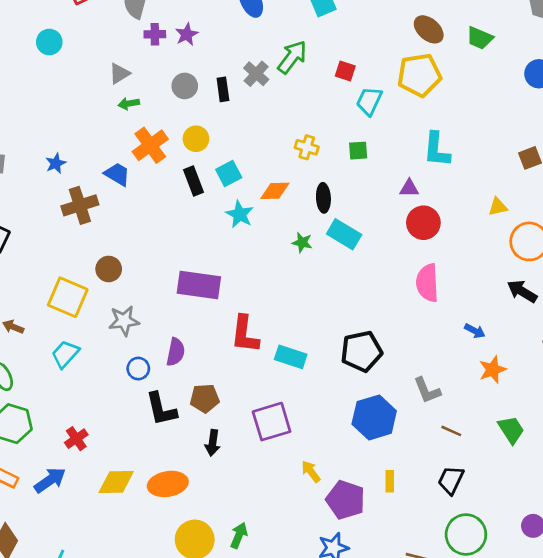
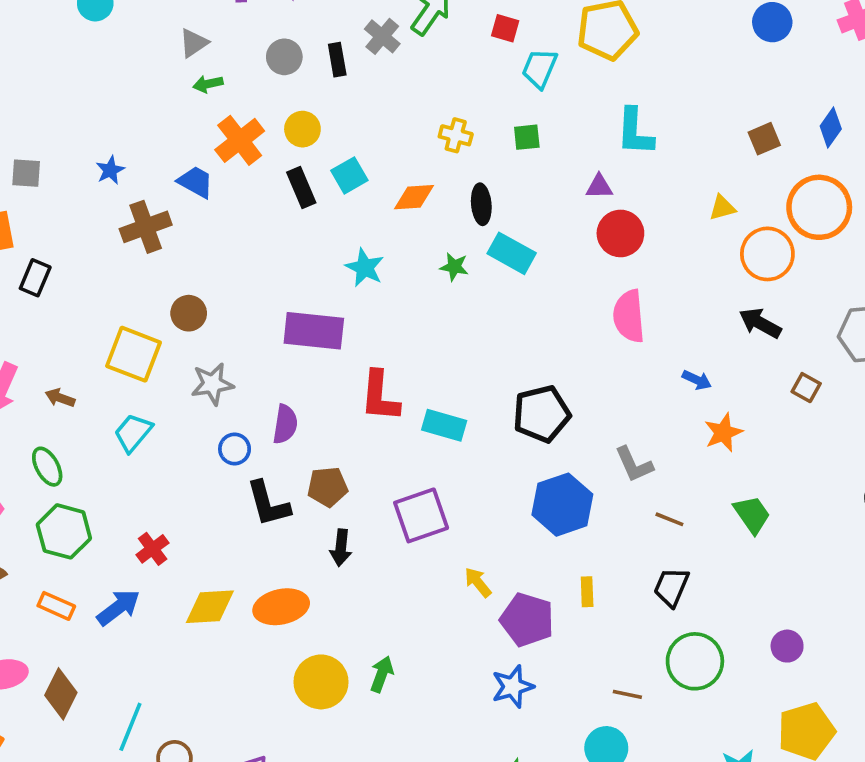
cyan star: (240, 214) -> (365, 268), moved

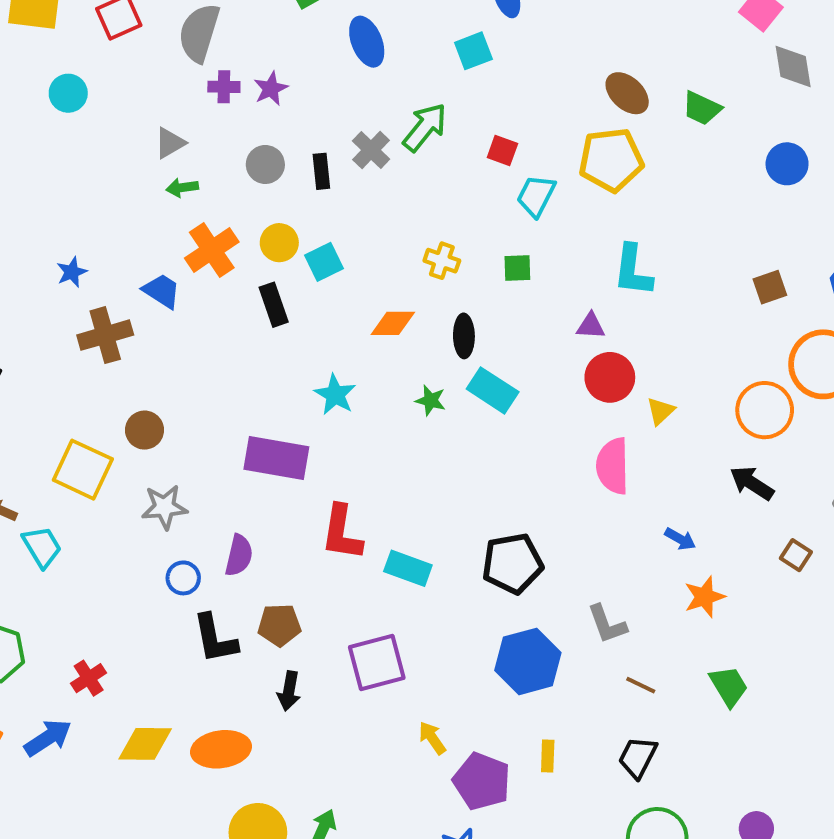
cyan square: (349, 175) -> (324, 262), moved
yellow triangle: (722, 208) -> (661, 411), moved, turned -32
cyan trapezoid: (133, 433) -> (42, 547), moved, turned 105

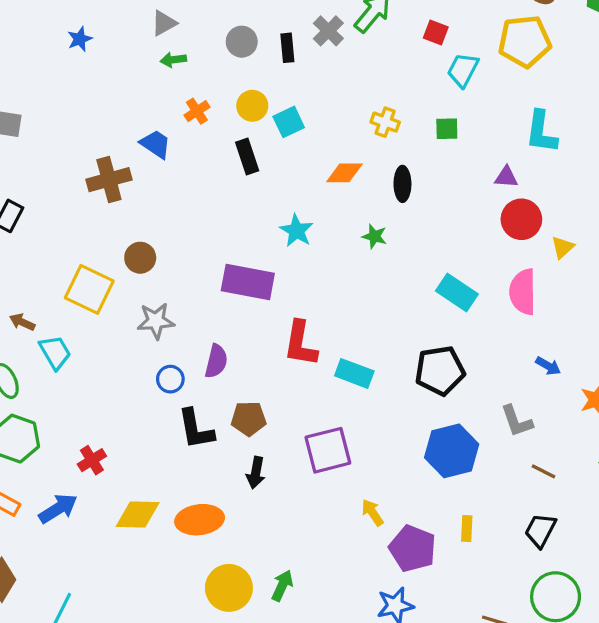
orange cross: (212, 250) -> (197, 111), size x0.6
blue star: (72, 272) -> (80, 39), moved
cyan rectangle: (493, 390) -> (457, 293), moved
blue arrow: (680, 539) -> (548, 366), moved

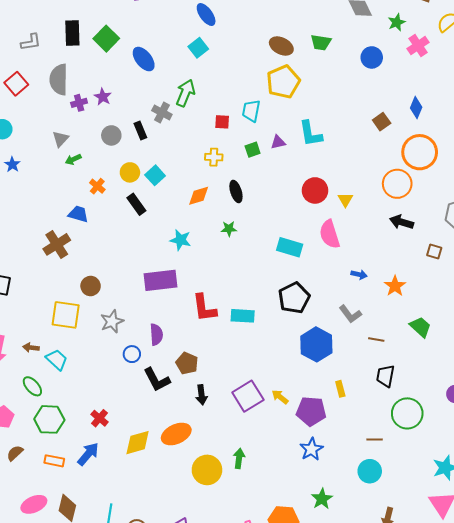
red square: (436, 33) -> (222, 122), moved
purple triangle: (506, 177) -> (278, 142), moved
brown pentagon: (249, 419) -> (187, 363), turned -30
purple square: (328, 450) -> (248, 396), moved

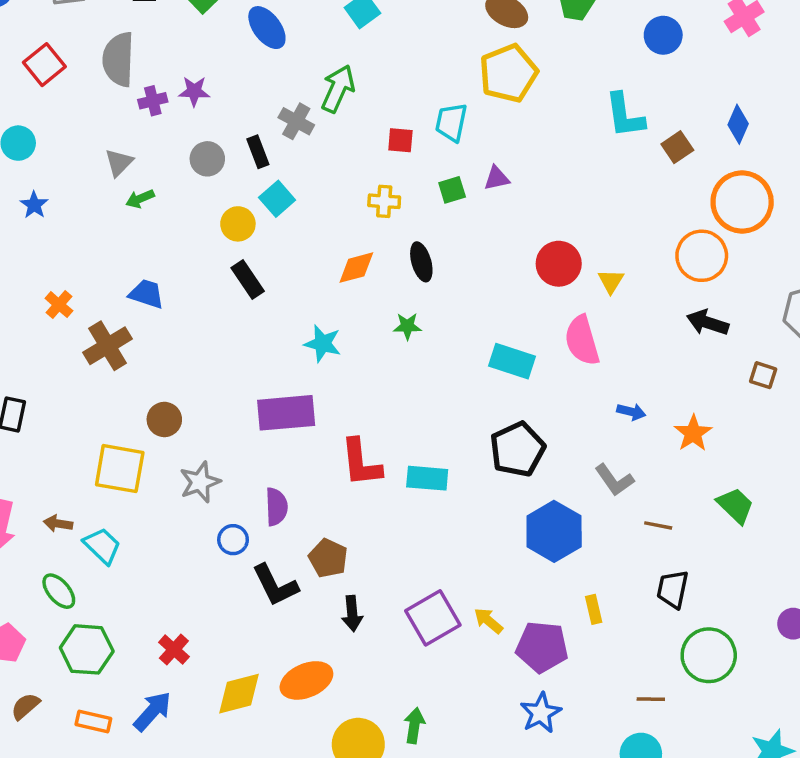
purple star: (103, 97) -> (194, 91), turned -30
cyan L-shape: (311, 134) -> (625, 115), moved
cyan square: (155, 175) -> (277, 199), moved
orange cross: (97, 186) -> (59, 305), moved

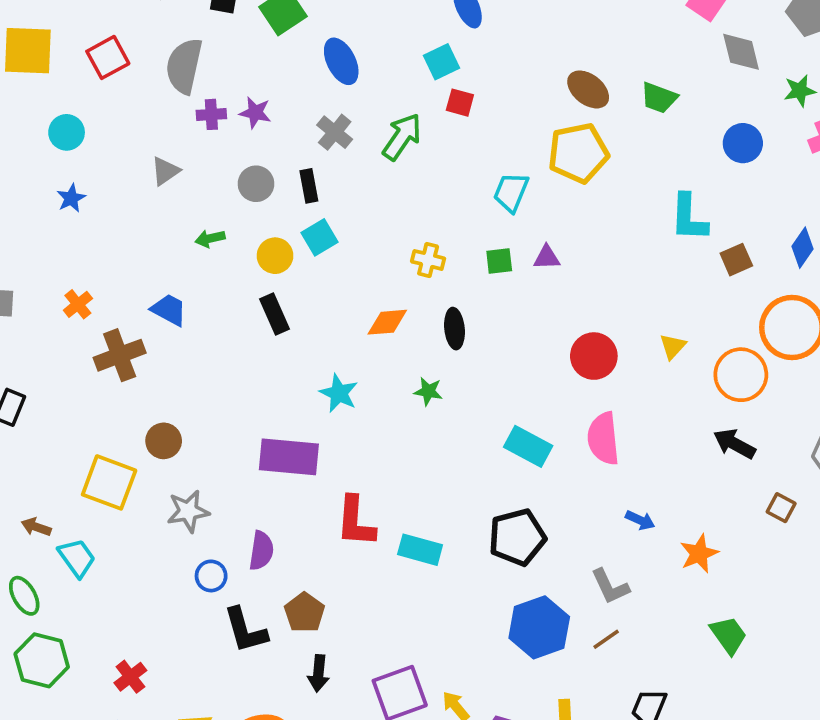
gray cross: (296, 121) -> (335, 132), moved
red square: (400, 140) -> (460, 103), moved
green arrow: (140, 199) -> (210, 238), moved
yellow triangle: (611, 281) -> (673, 346), moved
brown line: (658, 525) -> (606, 639), moved, turned -56

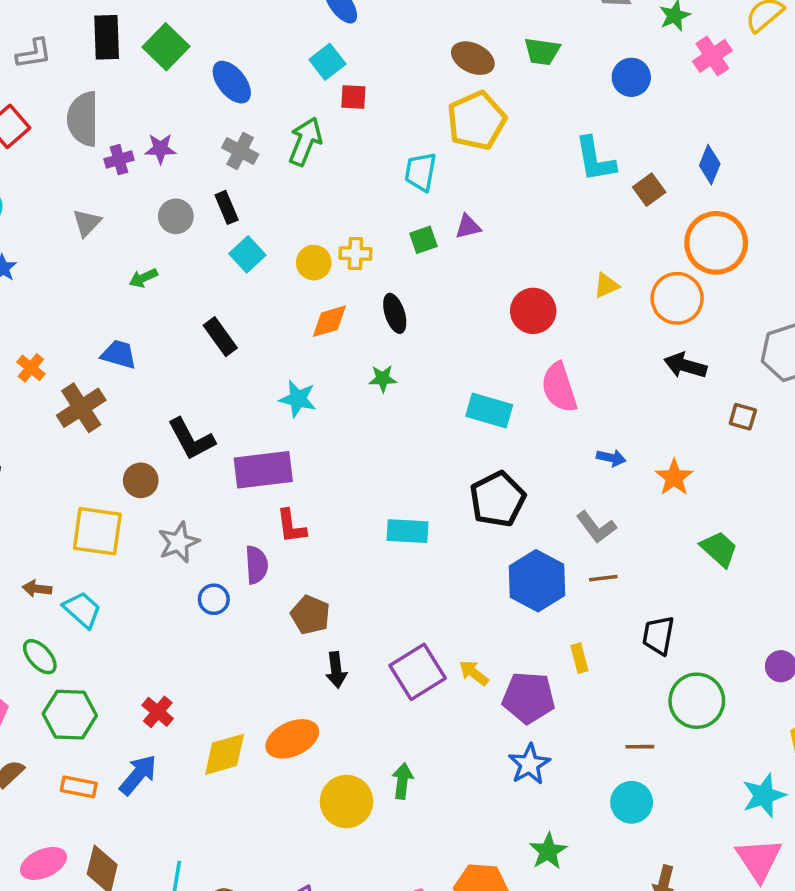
yellow circle: (275, 256) -> (314, 263), moved
yellow triangle: (673, 346) -> (606, 285), turned 36
red L-shape: (356, 522) -> (291, 526), moved, size x0.7
black L-shape: (245, 630) -> (191, 439), moved
brown line: (606, 639) -> (603, 578), turned 40

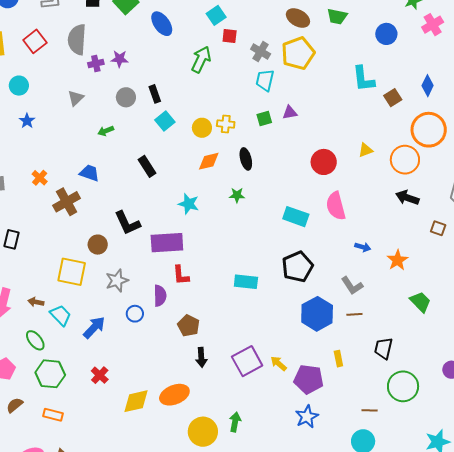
gray cross: (240, 151) -> (261, 52), moved
blue arrow: (138, 775) -> (94, 327), moved

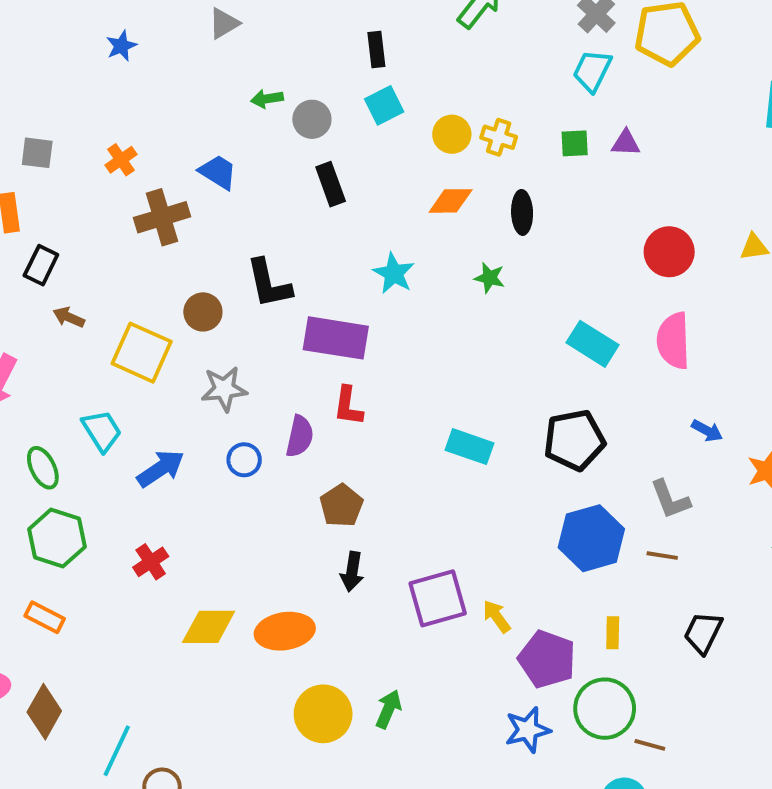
gray circle: (126, 97) -> (312, 119), moved
brown arrow: (36, 302) -> (69, 317), moved
green circle: (403, 386) -> (605, 709), moved

